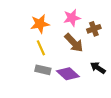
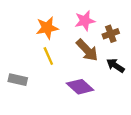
black arrow: (98, 68) -> (115, 65), moved
gray rectangle: (43, 70) -> (18, 80), moved

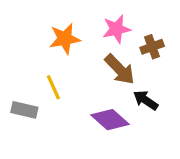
yellow line: (48, 56) -> (53, 87), moved
black arrow: (115, 65) -> (146, 100), moved

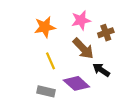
yellow line: (53, 87) -> (51, 61), moved
gray rectangle: (24, 110) -> (46, 91), moved

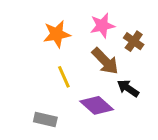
brown cross: (106, 33) -> (134, 41), turned -35
gray rectangle: (46, 91) -> (45, 120), moved

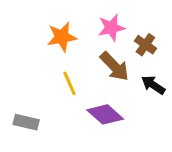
black arrow: (128, 88) -> (153, 85), moved
gray rectangle: (45, 120) -> (26, 122), moved

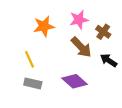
yellow line: (70, 83) -> (30, 59), moved
gray rectangle: (26, 122) -> (33, 83), moved

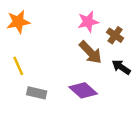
orange star: (44, 26) -> (18, 22), moved
yellow line: (30, 59) -> (18, 66), moved

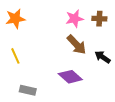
brown cross: (115, 35) -> (99, 19), moved, turned -32
gray rectangle: (37, 93) -> (28, 90), moved

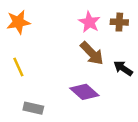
pink star: (74, 19) -> (89, 22), turned -30

